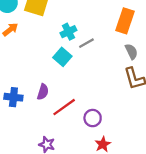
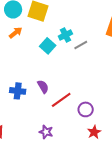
cyan square: (62, 57) -> (48, 46), moved
purple semicircle: (43, 92) -> (43, 87), turned -48

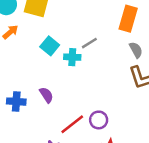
cyan cross: (65, 35) -> (72, 57), moved, turned 32
red line: (61, 100) -> (72, 124), moved

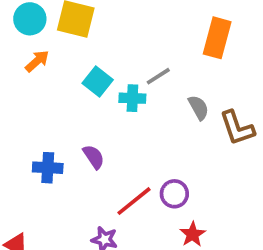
gray semicircle: (136, 50) -> (199, 108), moved

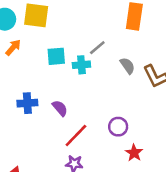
cyan square: (98, 82) -> (56, 56), turned -36
blue cross: (48, 168) -> (27, 103), moved
red line: (134, 201) -> (76, 136), moved

